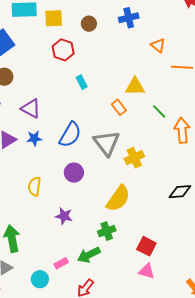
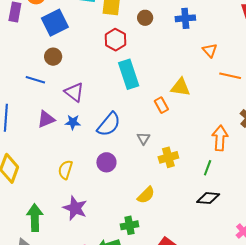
cyan rectangle: (82, 82) -> (129, 74), size x2.0
green line: (159, 111) -> (208, 168), moved, turned 56
gray triangle: (107, 143) -> (143, 138), size x0.5
yellow semicircle: (118, 198) -> (146, 195), size x0.7
purple star: (64, 216) -> (75, 208), moved, size x1.4

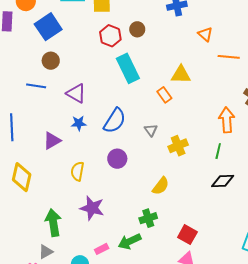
brown circle: (145, 18) -> (137, 29), moved
purple triangle: (46, 119) -> (52, 141), moved

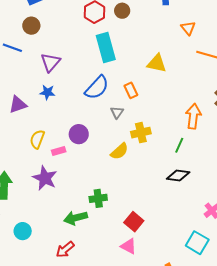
purple triangle: (76, 93) -> (50, 62), turned 30
orange rectangle: (164, 95) -> (131, 90), moved
blue semicircle: (115, 121) -> (97, 88), moved
yellow semicircle: (161, 186) -> (119, 151), moved
pink rectangle: (102, 249) -> (59, 151), moved

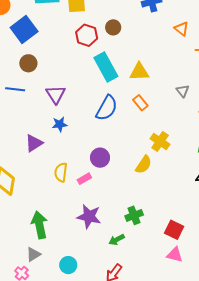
yellow triangle: (157, 63) -> (139, 72), moved
gray triangle: (117, 112) -> (183, 91), moved
yellow cross: (141, 133) -> (160, 141), turned -30
purple star: (45, 178) -> (89, 217), moved
green arrow: (76, 218) -> (117, 240), size x0.7

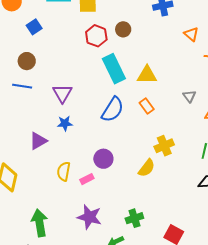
blue square: (24, 29) -> (34, 27), size x0.6
brown circle: (28, 63) -> (27, 61), moved
yellow cross: (160, 141) -> (164, 146), turned 30

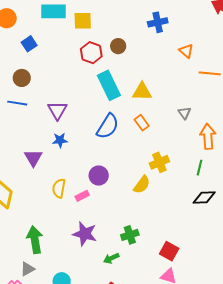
purple triangle: (38, 141) -> (33, 158), turned -30

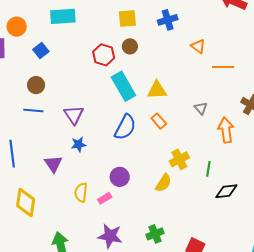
yellow square: (83, 21) -> (127, 19), moved
green line: (199, 168) -> (208, 169), moved

